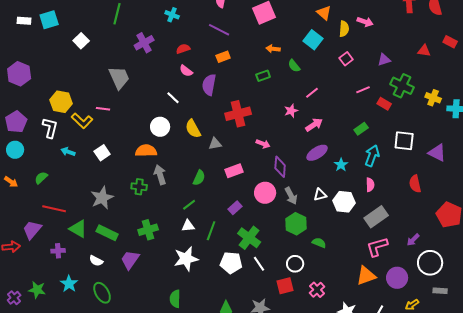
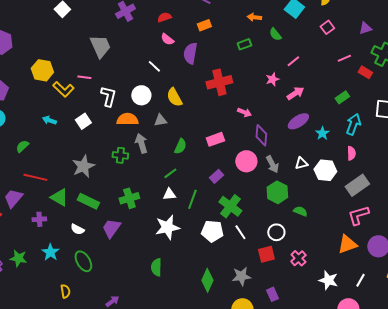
white L-shape: (50, 128) -> (108, 96), moved
gray triangle: (215, 144) -> (160, 120), moved

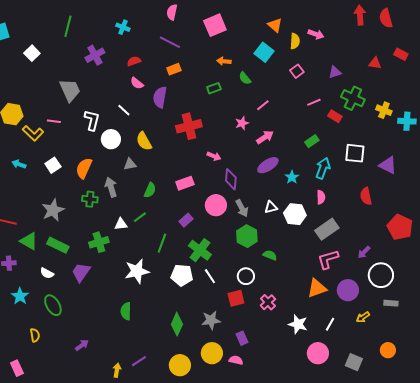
white L-shape: (108, 96) -> (92, 120), moved
orange semicircle: (127, 119) -> (84, 168), moved, turned -65
white triangle: (169, 194) -> (121, 224), moved

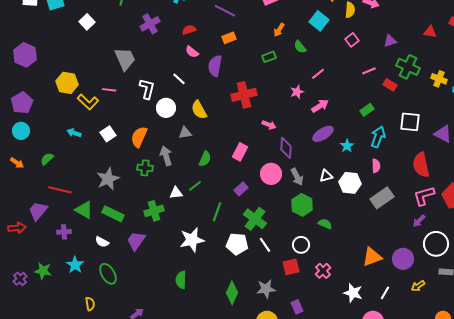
orange arrow: (224, 61) -> (279, 30), turned -64
pink rectangle: (185, 183) -> (240, 152), turned -42
red semicircle: (366, 196) -> (421, 165), size x1.4
pink L-shape: (328, 259) -> (424, 196), moved

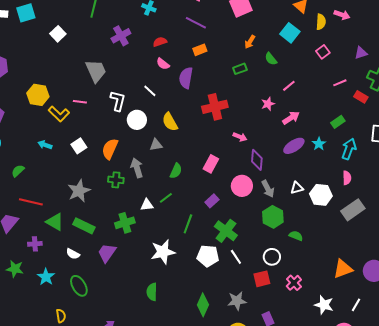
cyan star: (347, 146) -> (319, 144), moved
green star: (43, 271) -> (15, 269), moved

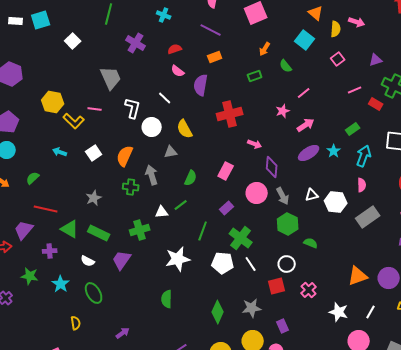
purple cross: (121, 36) -> (136, 43), turned -30
gray star: (79, 191) -> (94, 198), size x0.7

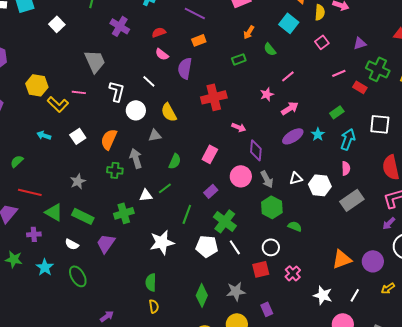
yellow semicircle: (76, 323) -> (154, 306), moved

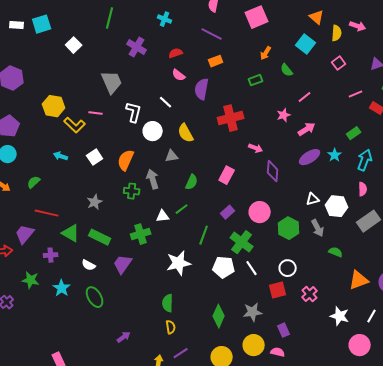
pink circle: (241, 176) -> (260, 212), moved
gray arrow: (267, 179) -> (318, 228), moved
green semicircle: (295, 226) -> (336, 252), moved

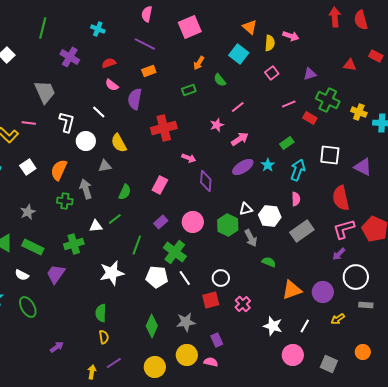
green hexagon: (289, 228) -> (228, 225), moved

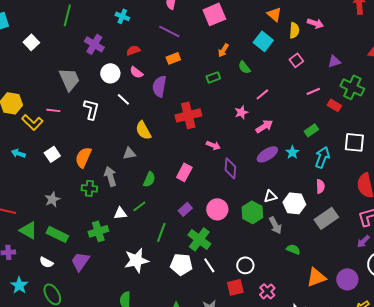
white circle: (86, 141) -> (110, 73), moved

